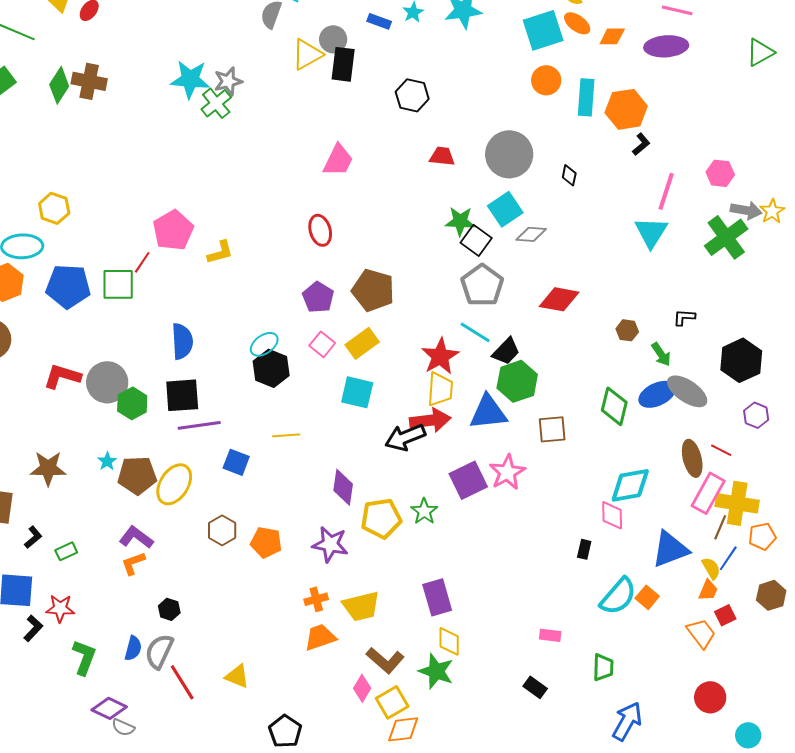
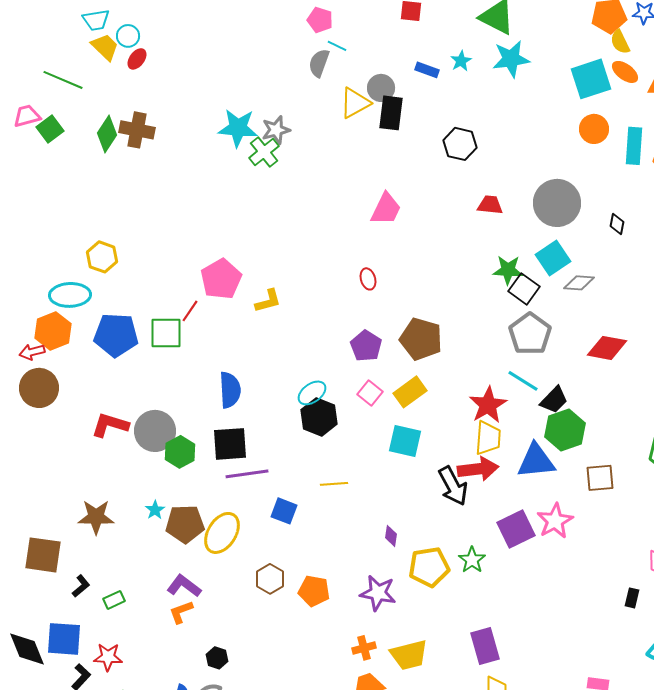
red ellipse: (320, 230) -> (368, 279), size x0.7
black arrow: (405, 437) -> (453, 486), turned -96
purple diamond: (343, 487) -> (391, 536), size x0.6

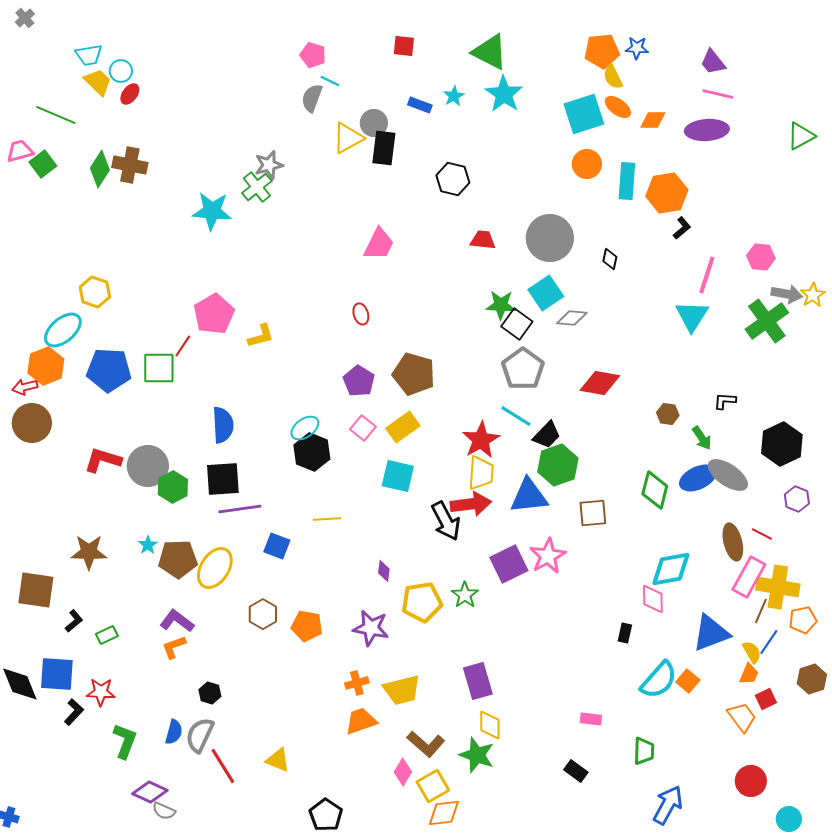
cyan star: (511, 59) -> (504, 94), turned -30
cyan star: (238, 128) -> (212, 211), moved
cyan ellipse: (70, 295) -> (63, 330), turned -39

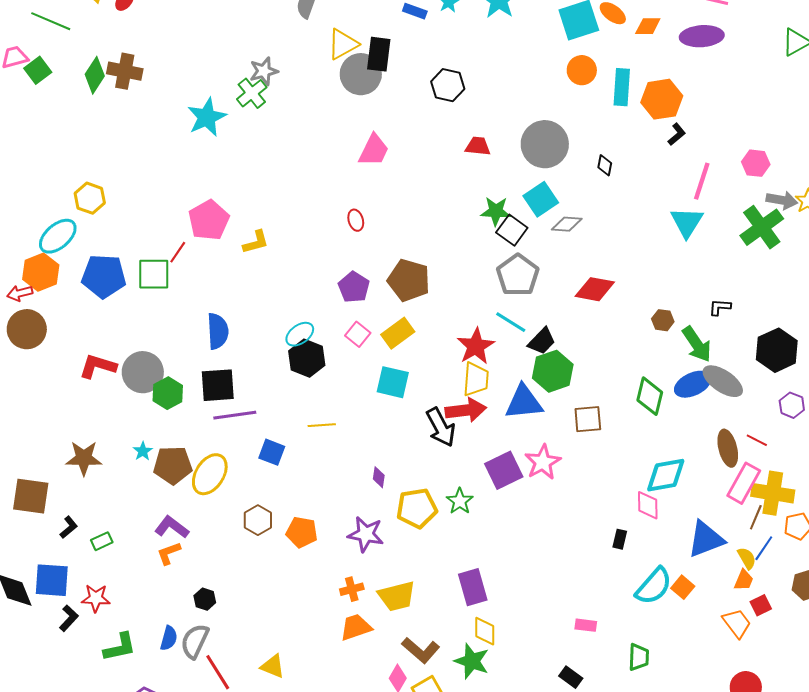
gray circle: (374, 123) -> (361, 74), moved, size x1.5
cyan star: (212, 211) -> (207, 117), turned -30
green arrow: (702, 438) -> (697, 344), size x1.5
green L-shape: (125, 741) -> (120, 647), turned 57

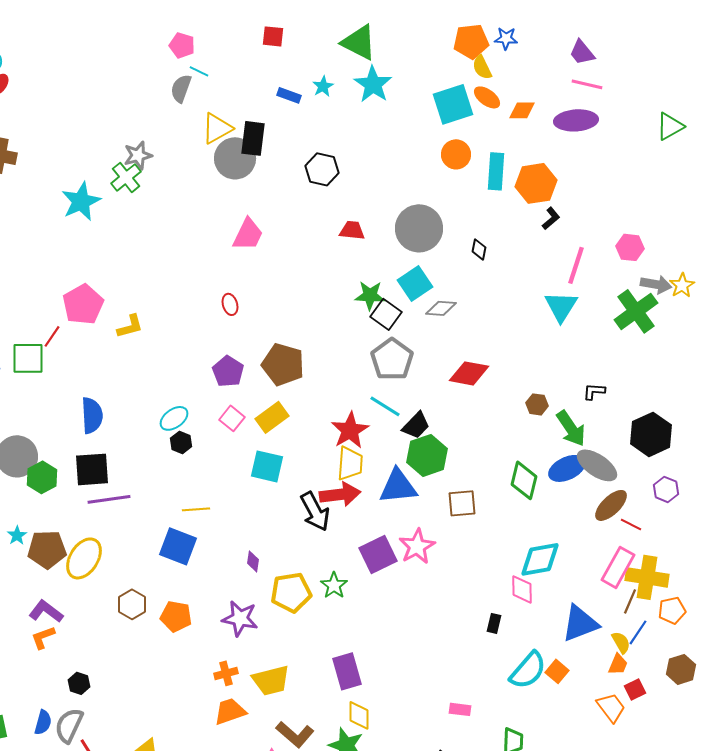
black hexagon: (307, 358) -> (181, 442), size x0.6
brown ellipse: (728, 448) -> (611, 505), moved, turned 60
blue square: (272, 452) -> (178, 546), moved, size x1.4

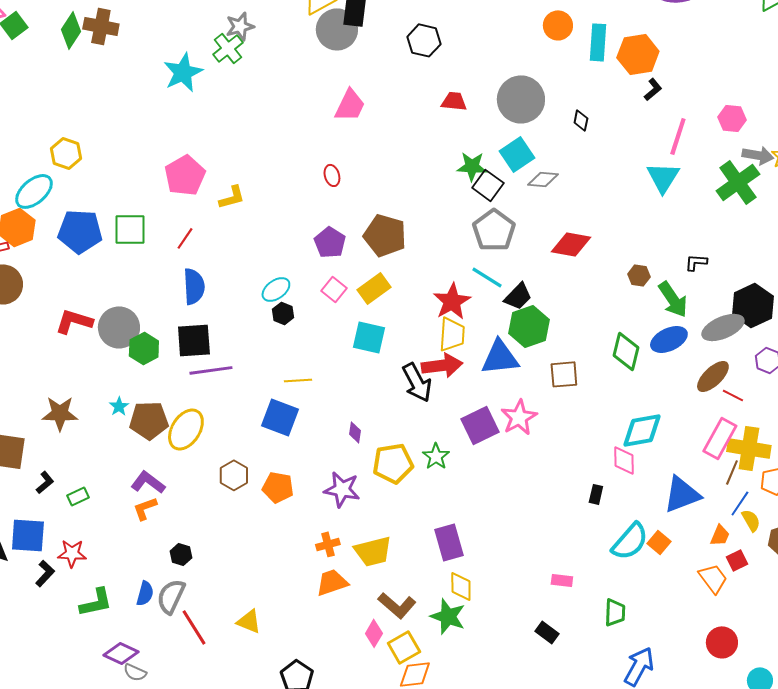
red line: (52, 336) -> (185, 238), moved
gray ellipse: (597, 465) -> (723, 327), moved, turned -57
yellow semicircle: (621, 642) -> (751, 520), moved

